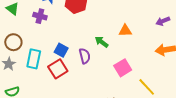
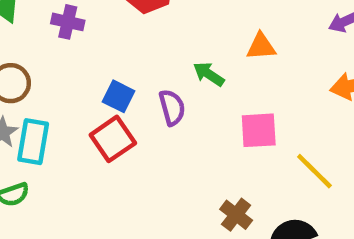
cyan rectangle: (34, 59) -> (33, 142), moved
pink square: (123, 68) -> (259, 130), turned 30

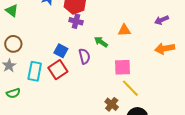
purple cross: (68, 22) -> (76, 21), moved
cyan rectangle: (33, 142) -> (35, 71), moved
yellow line: (314, 171) -> (130, 88), moved

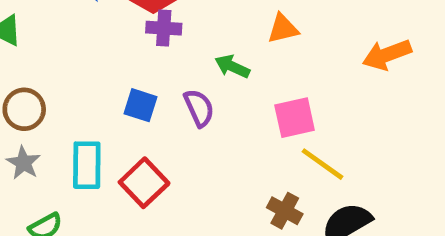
red square: (58, 70) -> (144, 183), moved

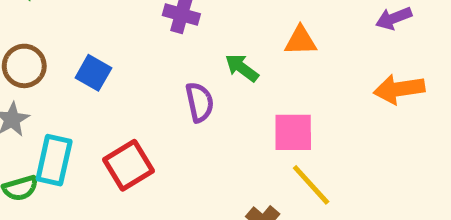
blue square: (141, 105) -> (93, 73), moved
cyan rectangle: (87, 165) -> (54, 160), moved

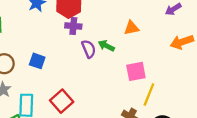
purple semicircle: (200, 102) -> (89, 49), moved
yellow line: (311, 185) -> (149, 94), turned 75

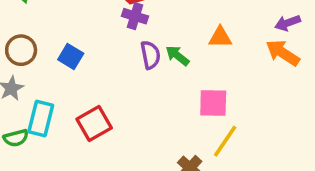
orange arrow: (182, 42) -> (283, 53), moved, turned 40

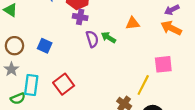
pink square: (213, 103) -> (163, 64), moved

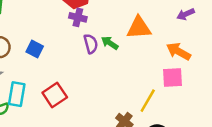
orange triangle: (133, 23) -> (139, 28), size x1.5
orange arrow: (171, 28) -> (179, 51), moved

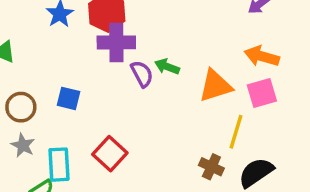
purple cross: (78, 17) -> (116, 42), size x1.5
orange triangle: (139, 28) -> (215, 86), moved

